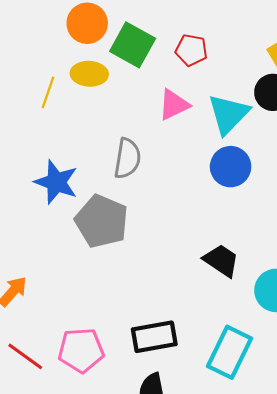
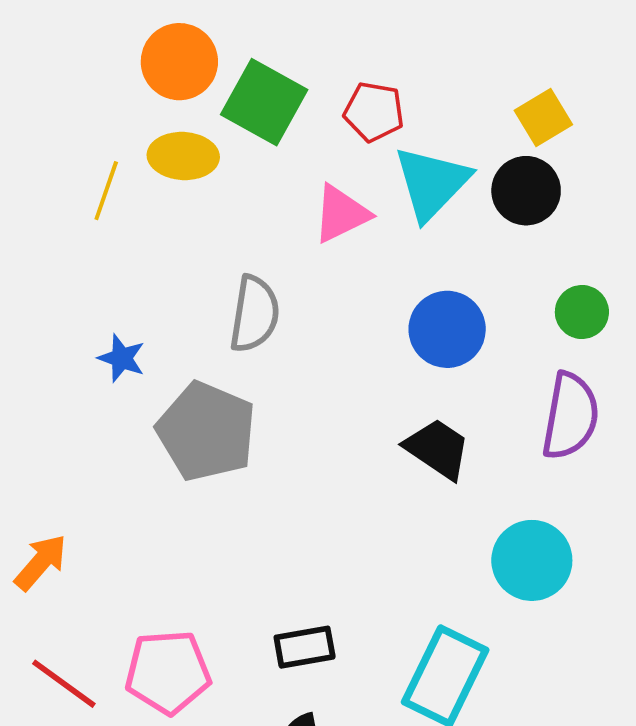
cyan triangle: (228, 114) -> (432, 183), moved
blue star: (56, 182) -> (122, 358), size x0.6
black trapezoid: (221, 260) -> (437, 449), moved
black rectangle: (154, 337) -> (305, 647), size x0.7

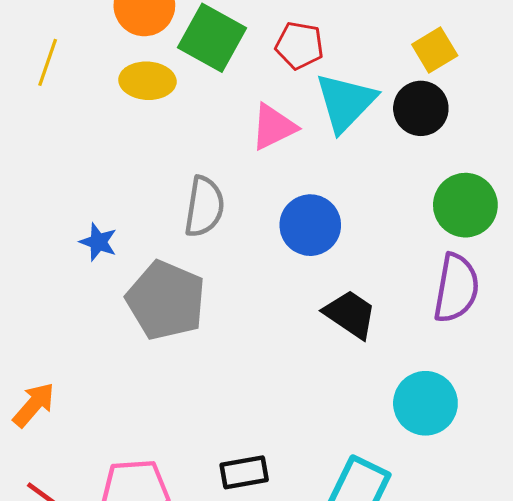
yellow line: (106, 191) -> (48, 62), moved
green circle: (582, 312) -> (465, 205), size x1.5
blue circle: (447, 329) -> (310, 225), moved

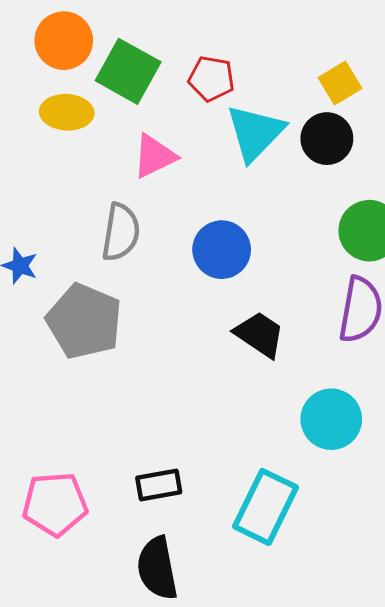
pink triangle: (273, 127) -> (154, 156), moved

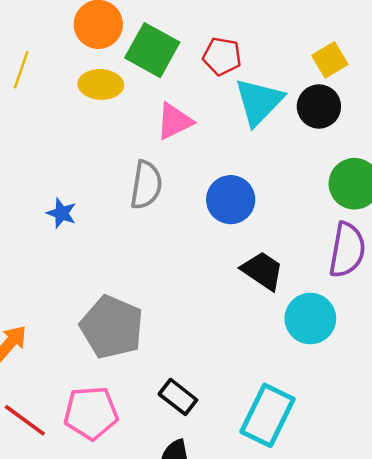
gray pentagon: (84, 321) -> (112, 327), moved
cyan circle: (331, 419) -> (310, 319), moved
black rectangle: (159, 485) -> (178, 397), turned 48

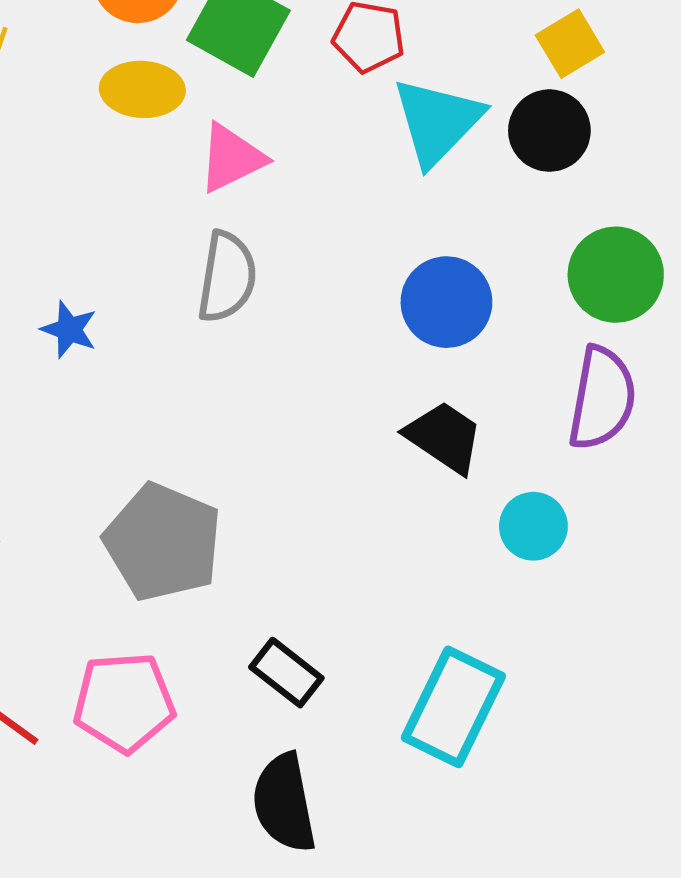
pink triangle: (174, 121) -> (232, 158), moved
blue circle: (231, 200) -> (446, 302), moved
cyan circle: (310, 319) -> (533, 526), size x0.7

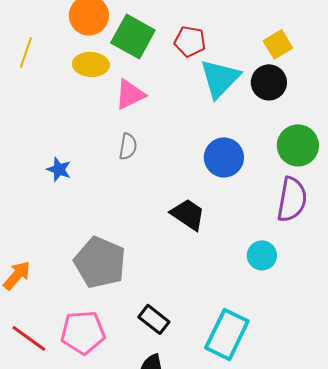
gray semicircle: (227, 277) -> (128, 146), size x0.7
black trapezoid: (444, 437) -> (188, 214), moved

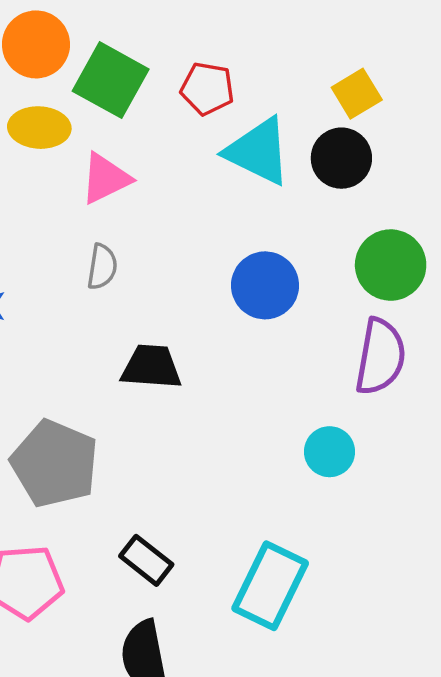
cyan triangle: (220, 78) -> (258, 151), turned -48
black trapezoid: (188, 214) -> (151, 367), moved, turned -30

